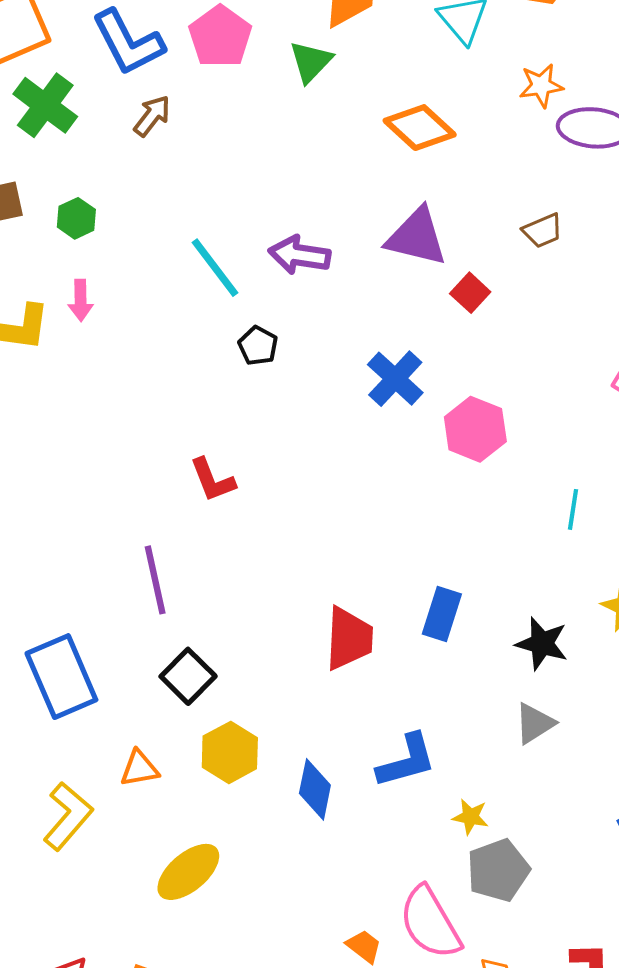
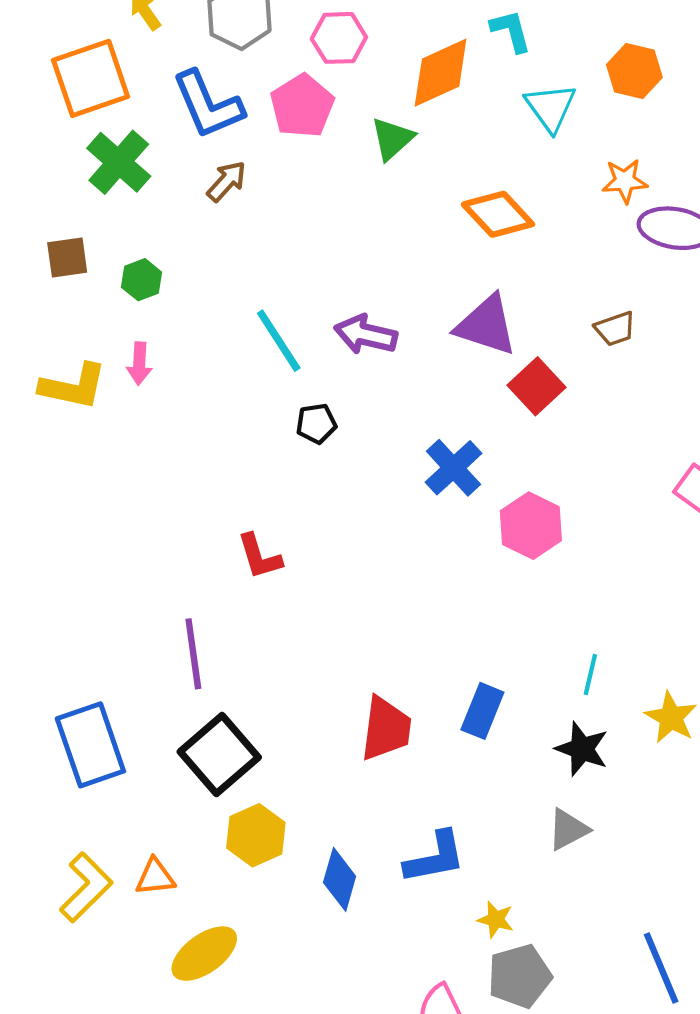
red square: (470, 293) -> (536, 386), size x1.4
black pentagon: (258, 346) -> (316, 424), turned 30
cyan line: (573, 509) -> (590, 674), moved
black square: (188, 676) -> (219, 754), size x1.4
orange triangle: (139, 769) -> (155, 877), moved

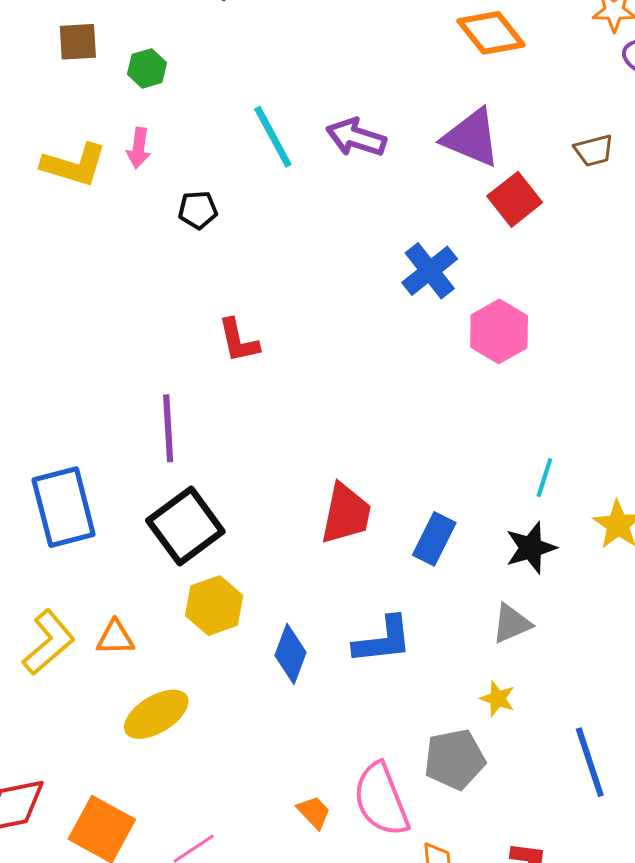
black pentagon: (316, 424) -> (198, 210), moved
blue rectangle: (482, 711) -> (434, 539), moved
black star: (582, 749) -> (531, 548), turned 30
yellow star: (496, 919) -> (498, 699), moved

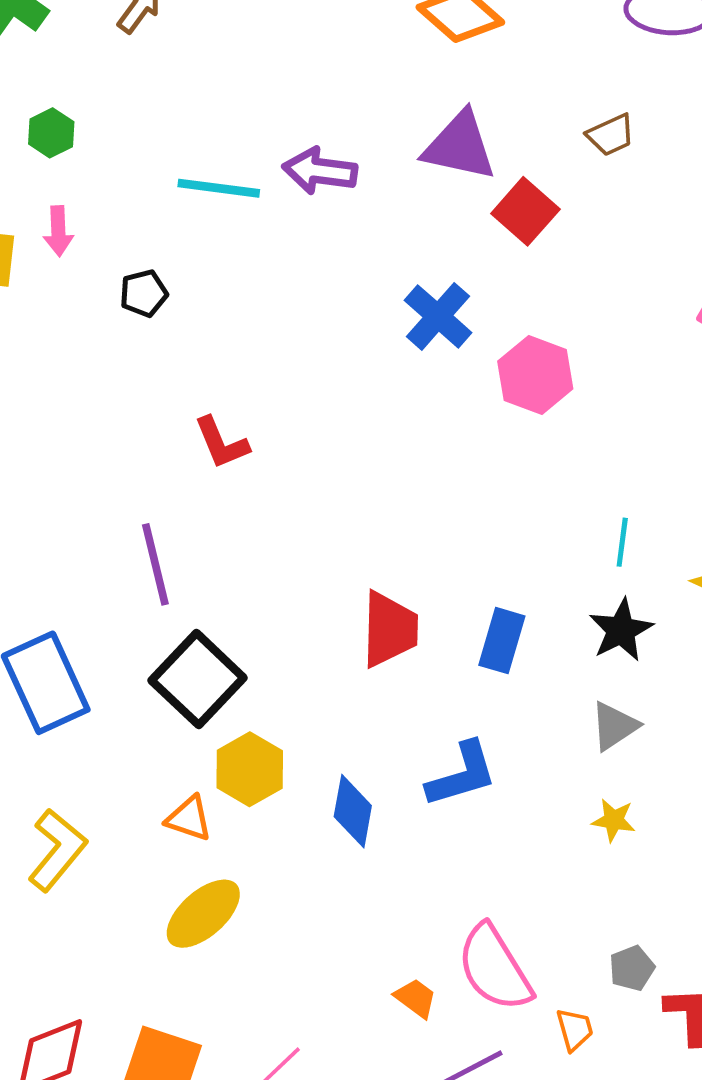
cyan line: (273, 137) -> (219, 188), turned -44
orange triangle: (115, 638) -> (189, 819), moved, turned 30
gray pentagon: (455, 759) -> (632, 968), moved, size x0.6

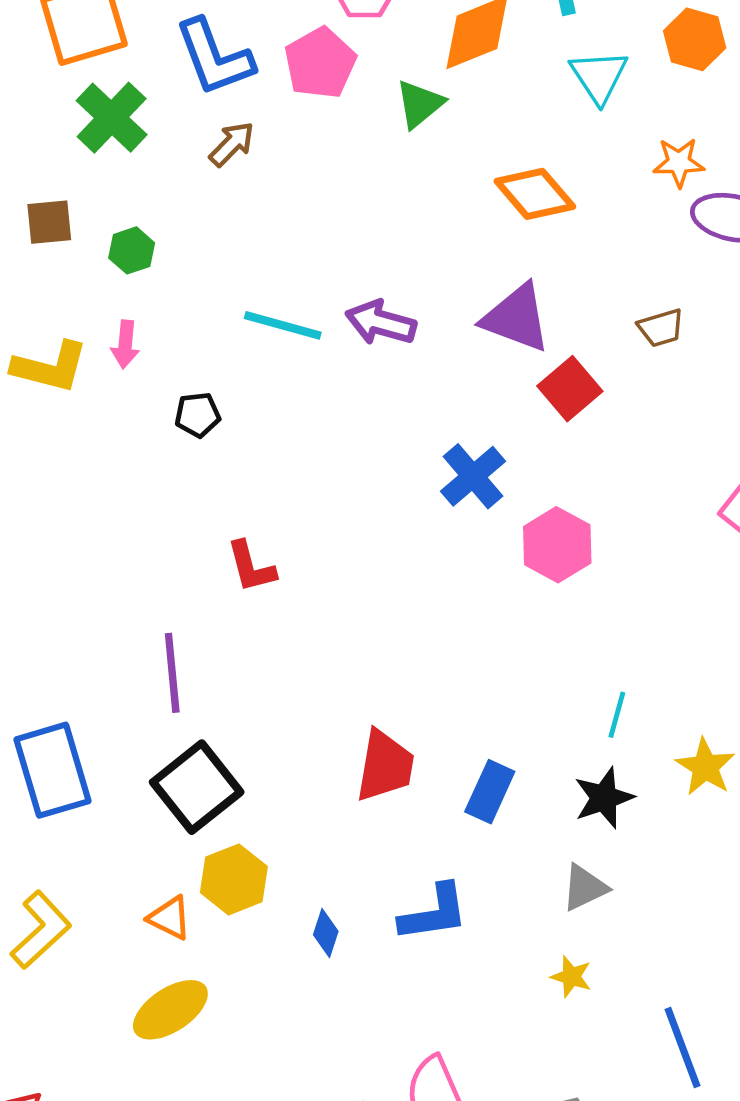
blue diamond: (353, 811) -> (326, 933), size x0.7

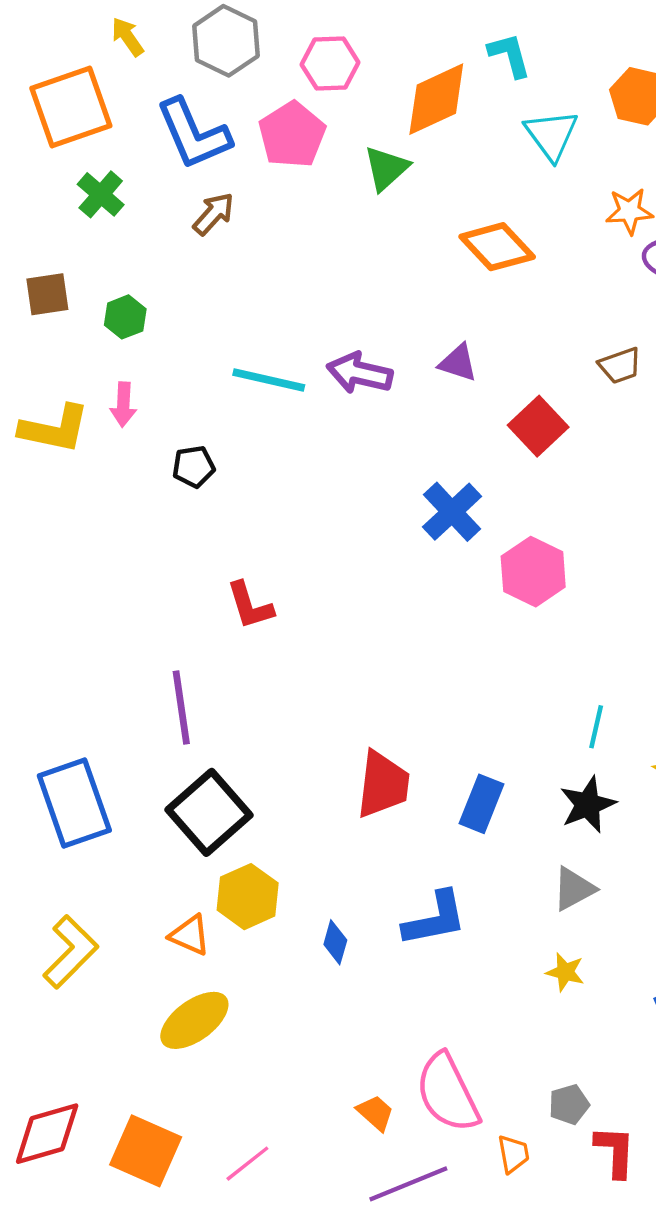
green cross: (112, 118) -> (101, 194), size x0.7
purple triangle: (516, 318) -> (458, 363), moved, size x0.6

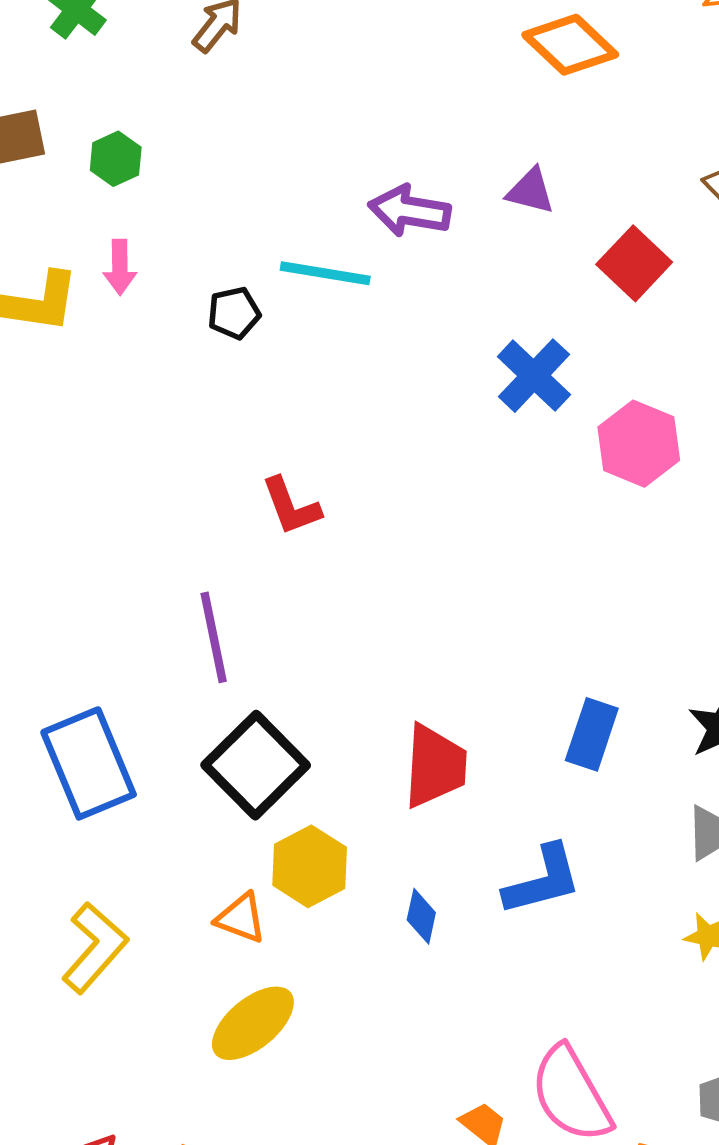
cyan line: (269, 380) -> (325, 273), moved
black pentagon: (194, 467) -> (234, 313), moved
red trapezoid: (383, 784) -> (435, 766), moved

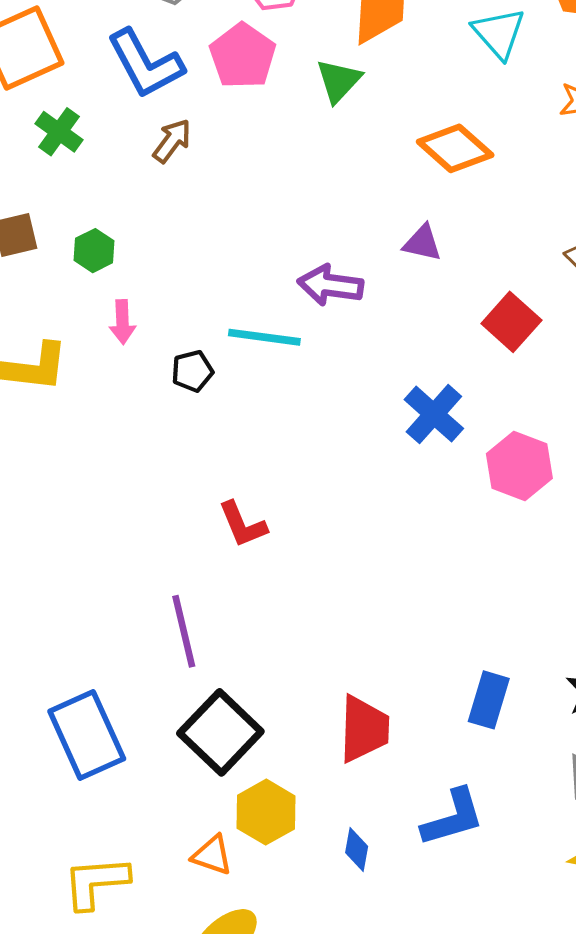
purple triangle: (531, 191) -> (422, 243), moved
pink arrow: (120, 267) -> (122, 322), moved
yellow L-shape: (95, 948) -> (96, 882), turned -134

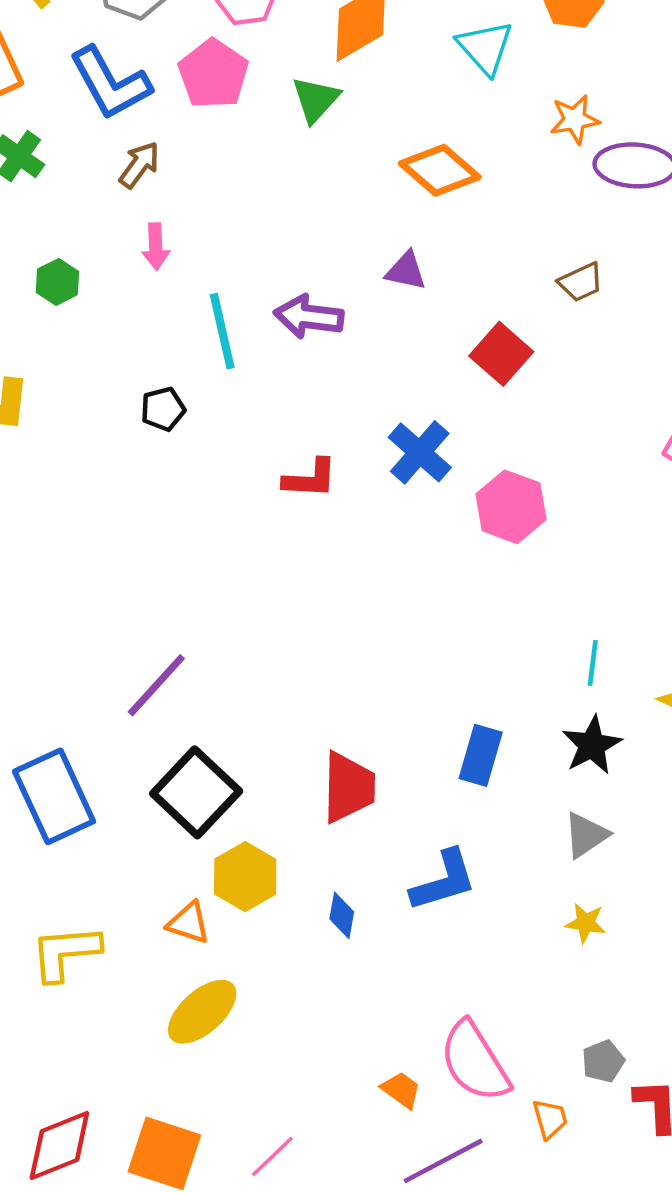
pink arrow: (122, 322) -> (156, 247), moved
cyan line: (264, 337) -> (222, 331), moved, turned 70
red L-shape: (243, 524) -> (310, 479), moved, turned -64
purple line: (184, 631) -> (156, 685), turned 56

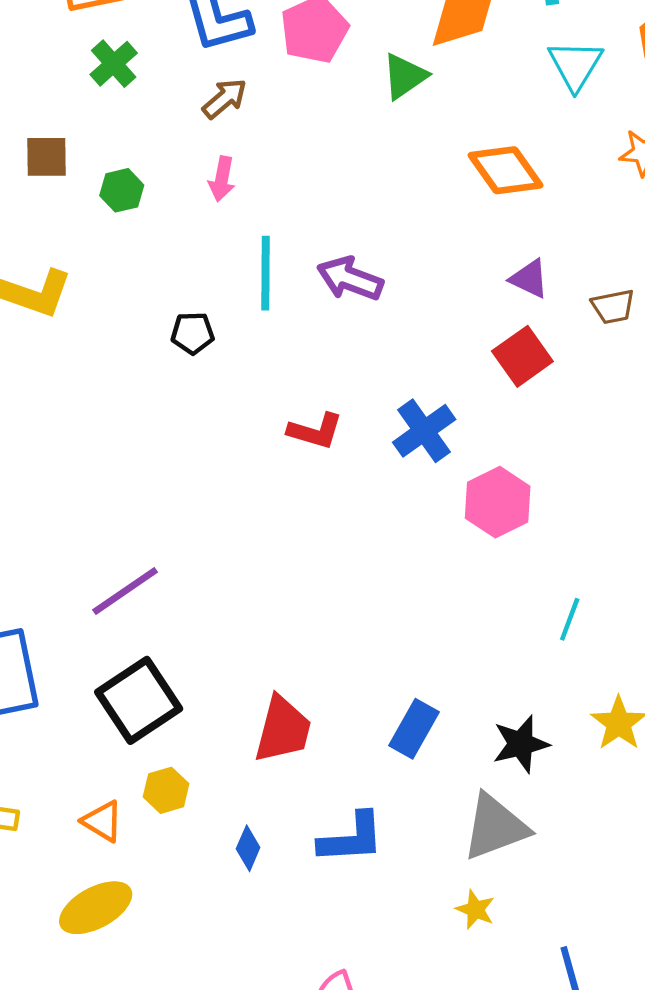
purple triangle: (406, 271) -> (529, 279), moved
cyan line: (593, 663) -> (570, 619), moved
gray triangle: (586, 835) -> (495, 827), size x1.5
yellow hexagon: (245, 877) -> (166, 790), size x0.7

